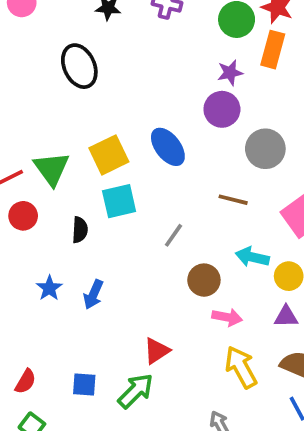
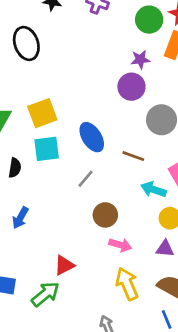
blue ellipse: (168, 147) -> (92, 137), moved
cyan arrow: (252, 257) -> (153, 189), moved

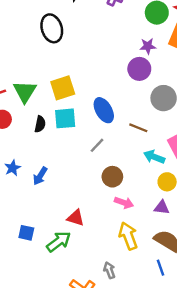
black semicircle: (15, 168) -> (40, 124), moved
red triangle: (64, 265) -> (76, 218), turned 42

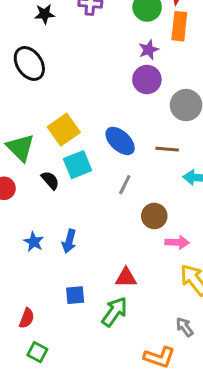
black semicircle: (40, 124) -> (50, 180), turned -35
blue square: (26, 233) -> (75, 295), moved

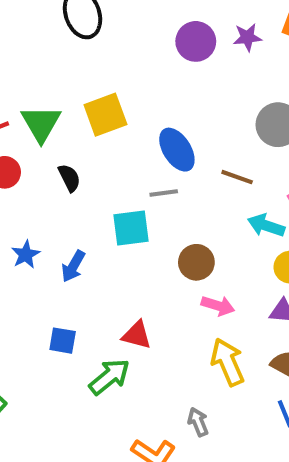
purple circle: (147, 79) -> (196, 41), moved
cyan square: (78, 165) -> (131, 228), moved
gray line: (125, 185) -> (164, 193), moved, turned 42

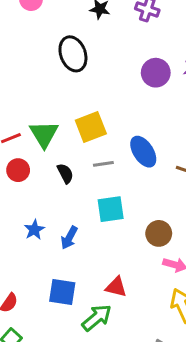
gray line: (164, 193) -> (103, 164), moved
blue square: (63, 341) -> (62, 292), size x1.4

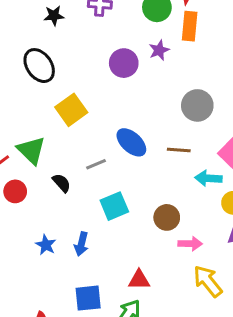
yellow square: (91, 127) -> (71, 110), moved

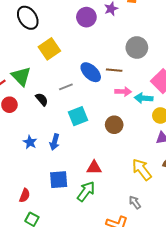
brown line: (179, 150) -> (114, 70), moved
pink arrow: (190, 244) -> (123, 92), moved

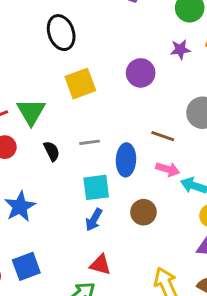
purple circle: (86, 17) -> (141, 73), moved
blue ellipse: (91, 72) -> (126, 160), moved, turned 35
blue star: (30, 142) -> (20, 207), size x1.5
blue arrow: (55, 142) -> (94, 220), moved
blue square: (59, 180) -> (26, 266), moved, turned -30

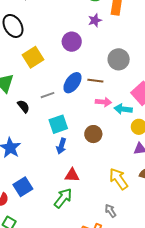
blue ellipse: (126, 160) -> (72, 83), moved, turned 45

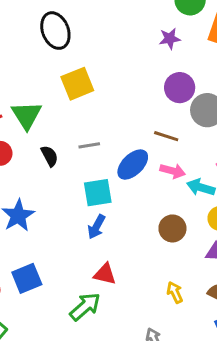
purple star: (95, 20) -> (170, 39), moved
purple circle: (72, 42) -> (180, 88), moved
blue ellipse: (72, 83) -> (133, 164), moved
brown circle: (93, 134) -> (172, 228), moved
yellow arrow: (119, 179) -> (175, 292), size x0.6

